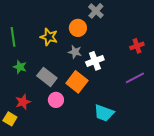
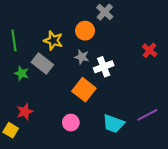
red cross: (137, 46) -> (150, 50), turned -32
gray rectangle: (47, 77) -> (42, 63), moved
purple line: (135, 78) -> (147, 115), moved
pink circle: (56, 100) -> (71, 123), moved

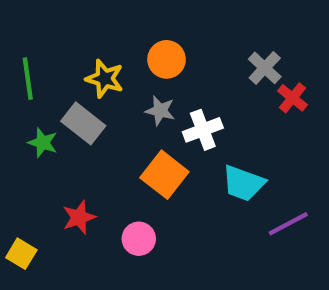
gray cross: (105, 12) -> (265, 68), moved
red star: (25, 112) -> (79, 217), moved
cyan trapezoid: (113, 124) -> (243, 183), moved

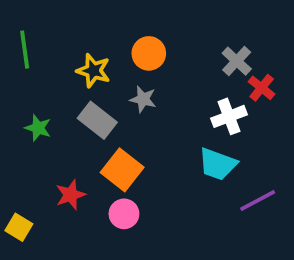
green line: (28, 79) -> (25, 50), moved
gray rectangle: (83, 123) -> (97, 120), moved
white cross: (203, 130) -> (229, 116), moved
orange square: (164, 175) -> (122, 170), moved

